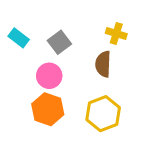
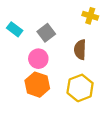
yellow cross: (116, 34) -> (90, 16), moved

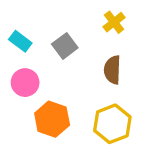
yellow cross: (90, 16) -> (114, 22), moved, turned 35
pink circle: (38, 59) -> (25, 83), moved

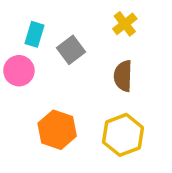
cyan rectangle: (20, 41) -> (35, 34), moved, turned 70
pink circle: (25, 83) -> (19, 71), moved

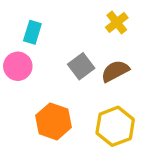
gray square: (71, 50) -> (81, 66), moved
brown semicircle: (123, 76) -> (115, 71), turned 60

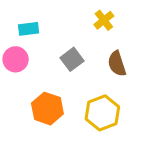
cyan rectangle: (32, 32) -> (29, 29), turned 66
brown semicircle: (115, 71) -> (117, 64), moved, turned -80

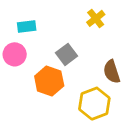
brown semicircle: (117, 64) -> (112, 72), moved
orange hexagon: (47, 109) -> (49, 81), moved

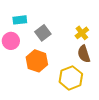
yellow cross: (96, 18) -> (82, 33), moved
gray square: (66, 54) -> (43, 33), moved

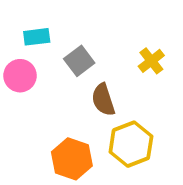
brown semicircle: (84, 54) -> (103, 100), moved
orange hexagon: (37, 61) -> (72, 159), moved

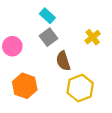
cyan rectangle: (37, 37) -> (47, 16), moved, turned 49
orange hexagon: (72, 159) -> (25, 86), moved

